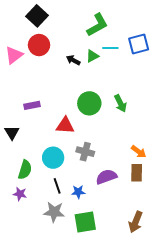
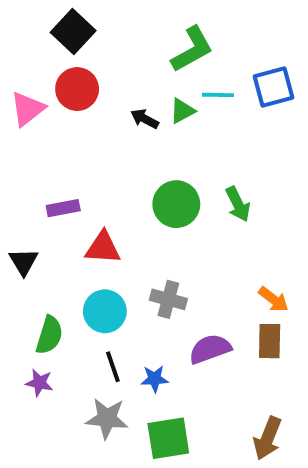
red triangle: (65, 125) -> (103, 248), moved

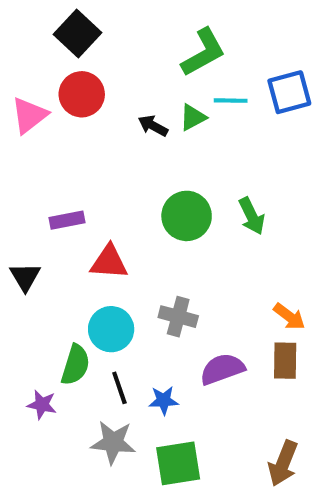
green semicircle: (49, 335) -> (75, 365), moved

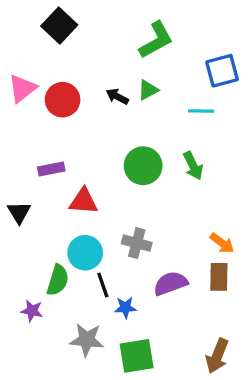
red circle: (82, 94) -> (63, 100), moved
cyan line: (231, 101) -> (201, 111), moved
black line: (119, 388) -> (103, 285), moved

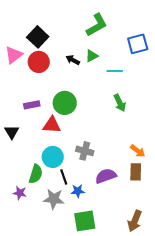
black square: (59, 26) -> (38, 37), moved
cyan line: (201, 111) -> (115, 71), moved
green circle: (143, 166) -> (65, 103), moved
gray star: (87, 340) -> (54, 199), moved

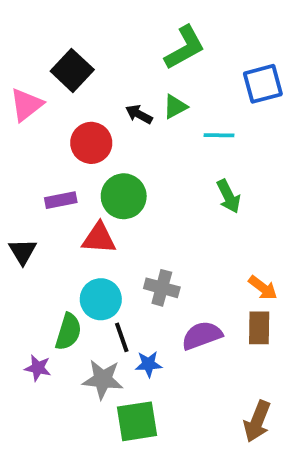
red circle: (39, 62) -> (91, 143), moved
green square: (85, 221) -> (137, 421), moved

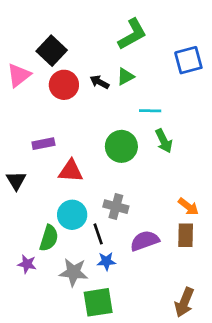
cyan line: (219, 135) -> (150, 111), moved
red circle: (91, 143) -> (64, 85), moved
green circle: (124, 196) -> (121, 146), moved
black line: (122, 337) -> (98, 234), moved

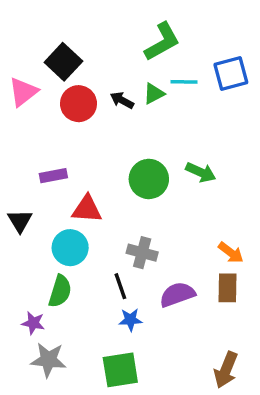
cyan line: (150, 111) -> (184, 82), moved
green arrow: (164, 141) -> (201, 172), turned -40
cyan circle: (72, 215) -> (70, 248), moved
gray star: (73, 272) -> (48, 360), moved

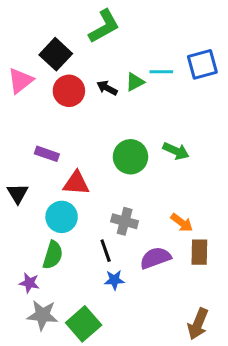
green L-shape: (162, 42) -> (104, 26), moved
purple rectangle: (53, 176) -> (47, 154), turned 30
orange arrow: (231, 253) -> (182, 223), moved
green square: (120, 370) -> (84, 324), moved, turned -32

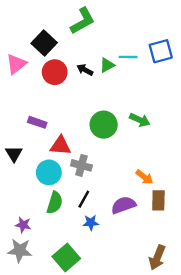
gray cross: (125, 221) -> (81, 165), moved
black line: (106, 251) -> (84, 199), turned 48
green semicircle: (53, 255) -> (55, 203), moved
gray star: (43, 315) -> (20, 251), moved

